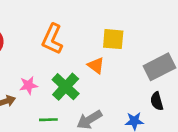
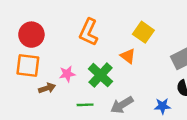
yellow square: (113, 39) -> (143, 32), turned 30

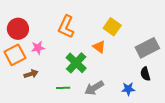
orange square: (28, 66) -> (15, 55), turned -35
pink star: (67, 74) -> (38, 48), moved

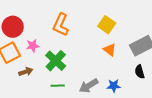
orange triangle: (99, 47) -> (110, 50), moved
green cross: (76, 63) -> (56, 61), moved
blue star: (128, 89) -> (114, 86), moved

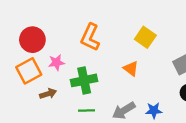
orange triangle: (110, 50) -> (131, 68), moved
green cross: (56, 61) -> (84, 80), turned 35

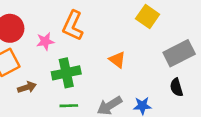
yellow square: (145, 37) -> (148, 16), moved
pink star: (56, 62) -> (45, 41), moved

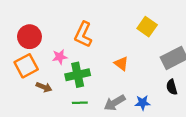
pink star: (45, 41) -> (60, 57), moved
brown arrow: (27, 87) -> (44, 87), turned 40

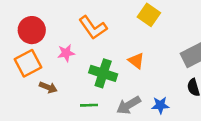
yellow square: (147, 27) -> (149, 15), moved
orange L-shape: (83, 34) -> (93, 28), turned -60
green cross: (78, 75) -> (103, 73), moved, turned 30

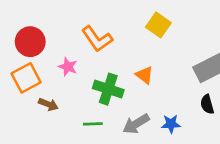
pink star: (66, 53) -> (68, 67), turned 30

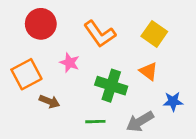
yellow square: (158, 25) -> (154, 34), moved
red circle: (30, 42) -> (41, 24), moved
blue star: (171, 124) -> (173, 101), moved

